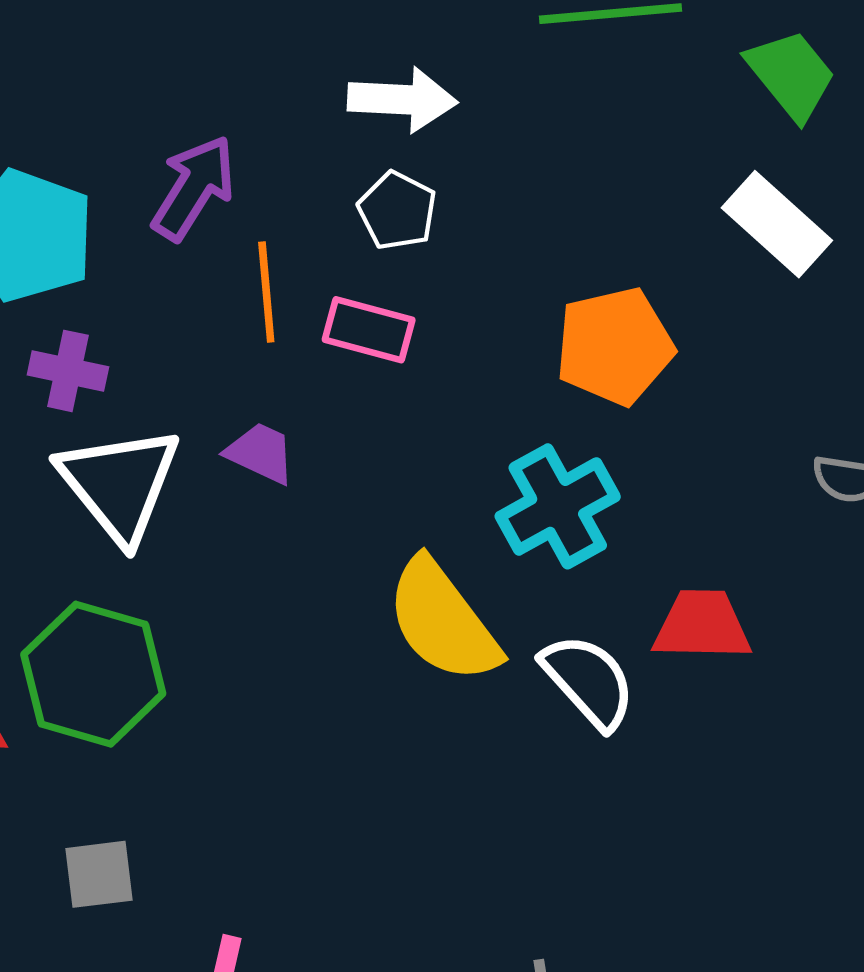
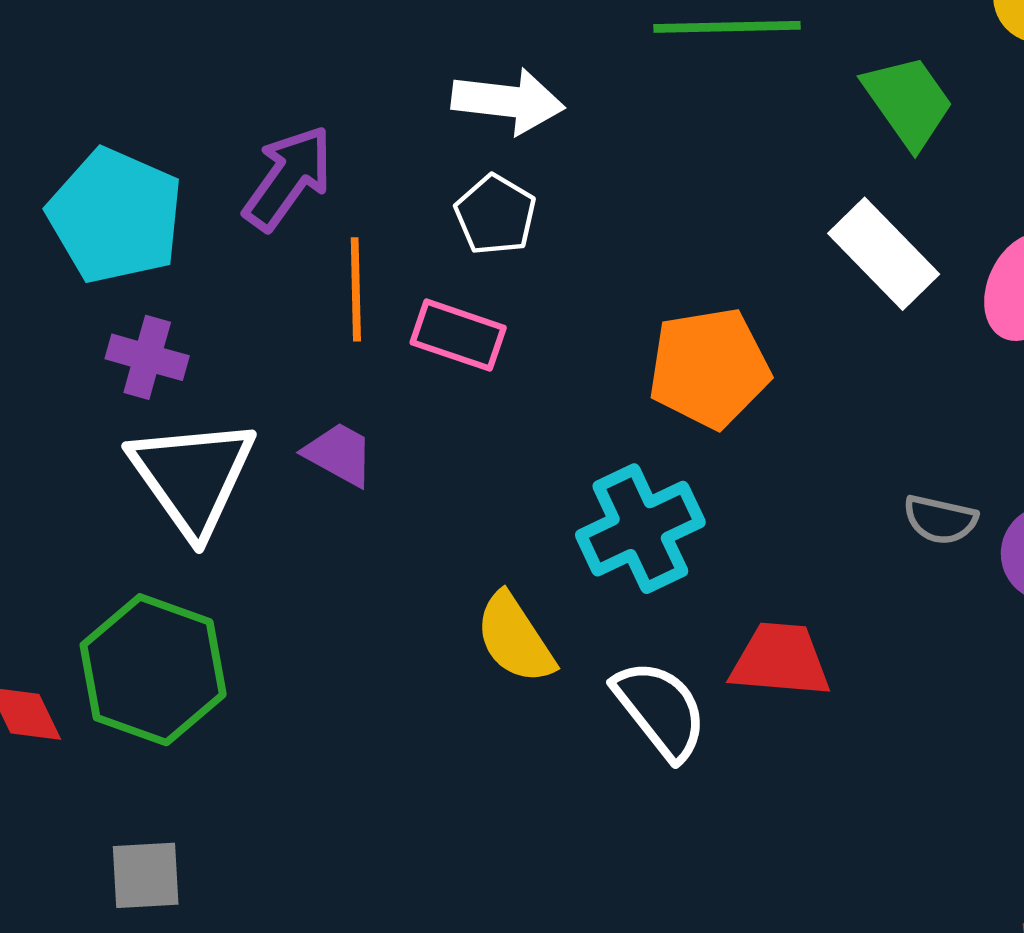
yellow semicircle: (443, 621) -> (515, 638), size x0.7

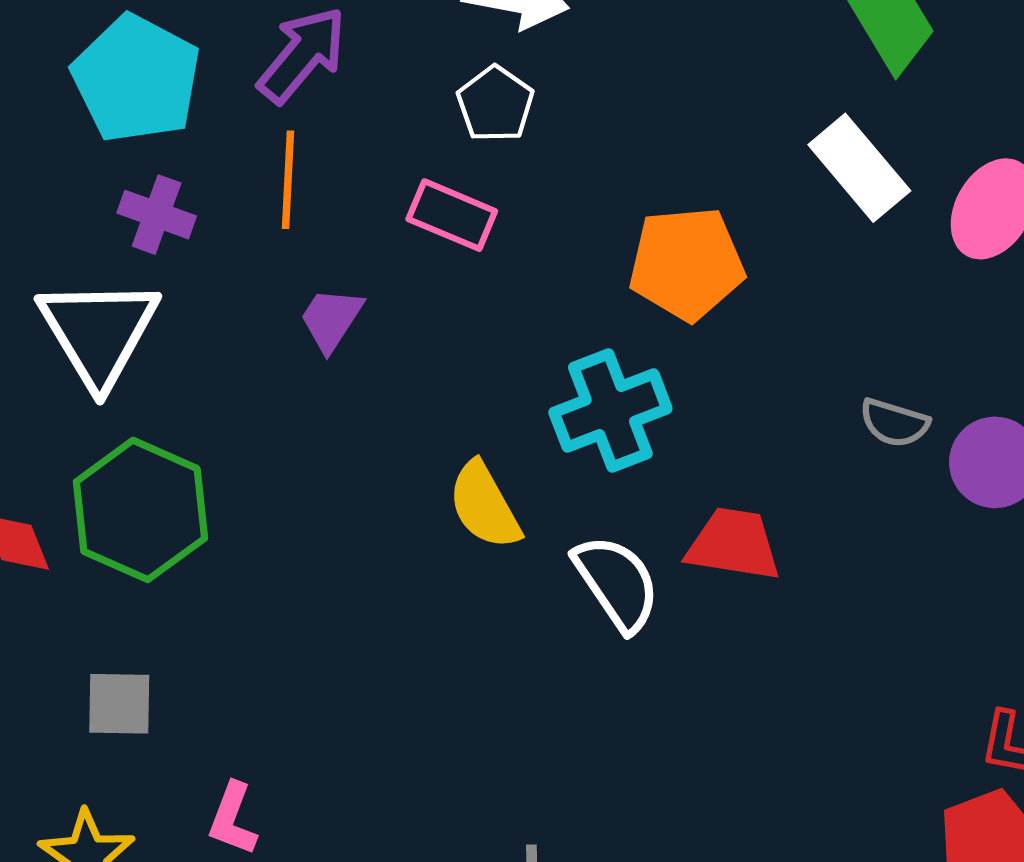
orange line: (356, 289) -> (288, 180), moved
purple trapezoid: (339, 454) -> (331, 319), turned -90
white triangle: (192, 477) -> (99, 332), moved

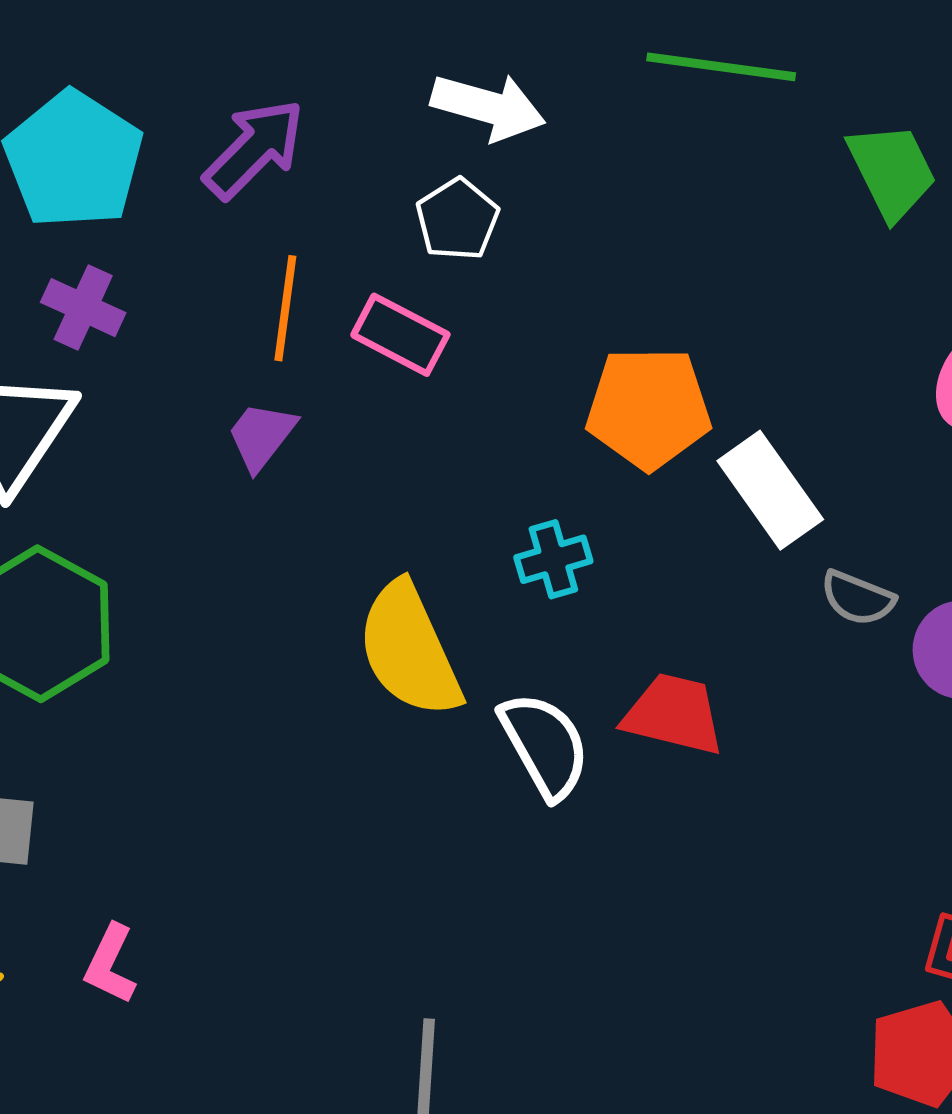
white rectangle: (859, 168) -> (770, 490), moved
orange line: (288, 180) -> (285, 308), moved
cyan cross: (610, 411) -> (553, 559), size x0.6
yellow semicircle: (484, 505) -> (409, 650), size x1.4

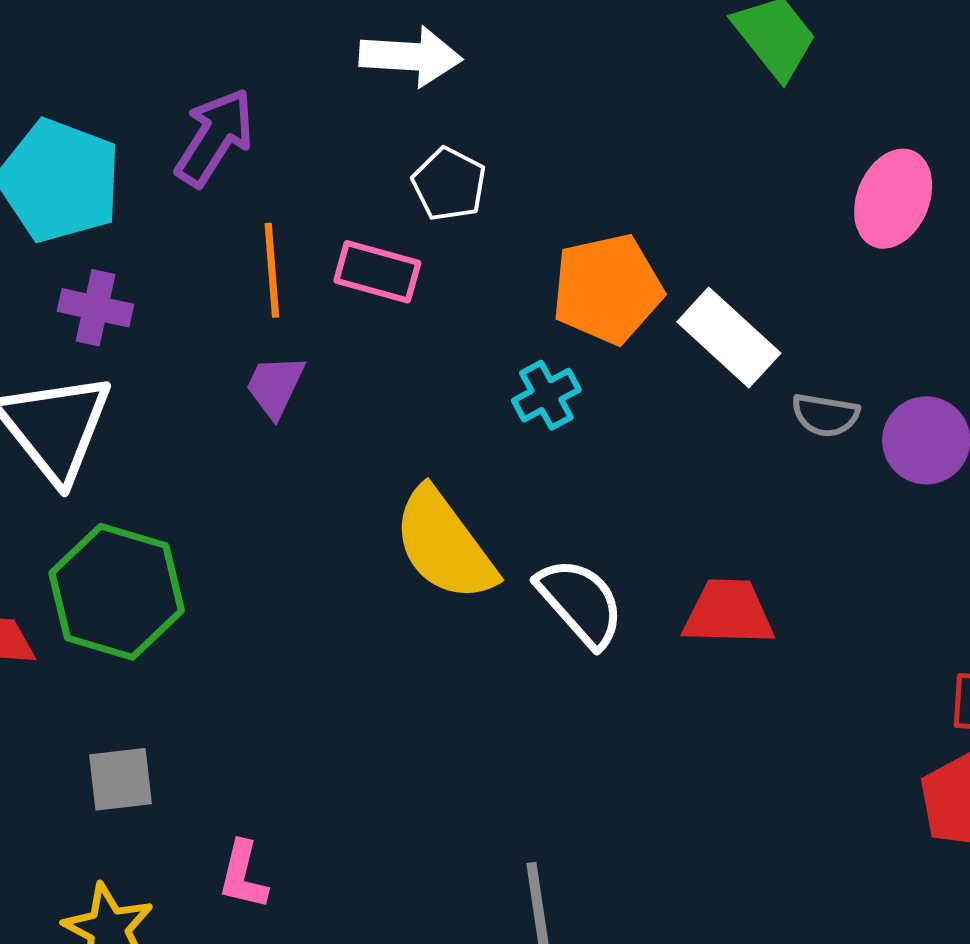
white pentagon: (457, 219) -> (449, 184), moved
cyan cross: (553, 559) -> (546, 395), moved
red trapezoid: (674, 714) -> (729, 613), moved

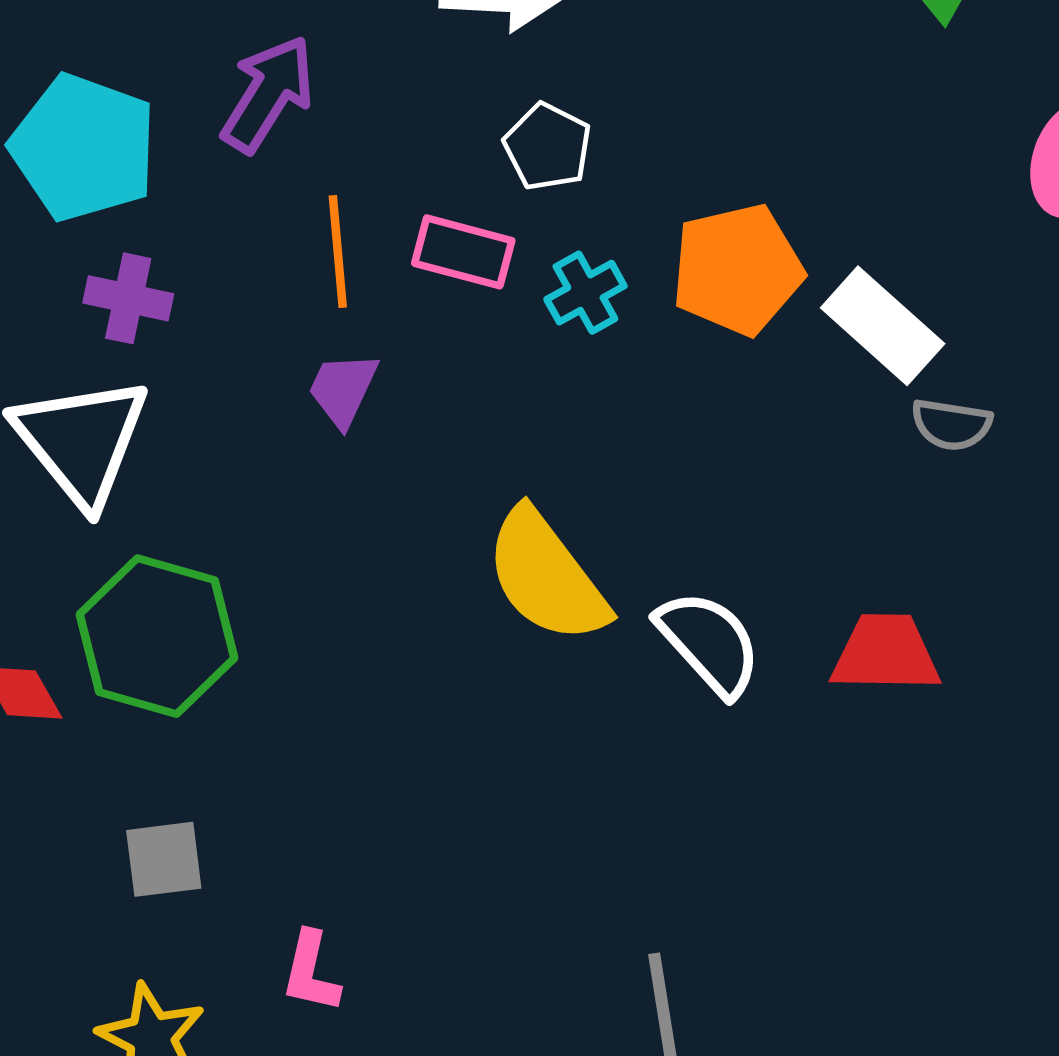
cyan cross: (546, 395) -> (585, 293), moved
gray semicircle: (825, 415) -> (951, 424), moved

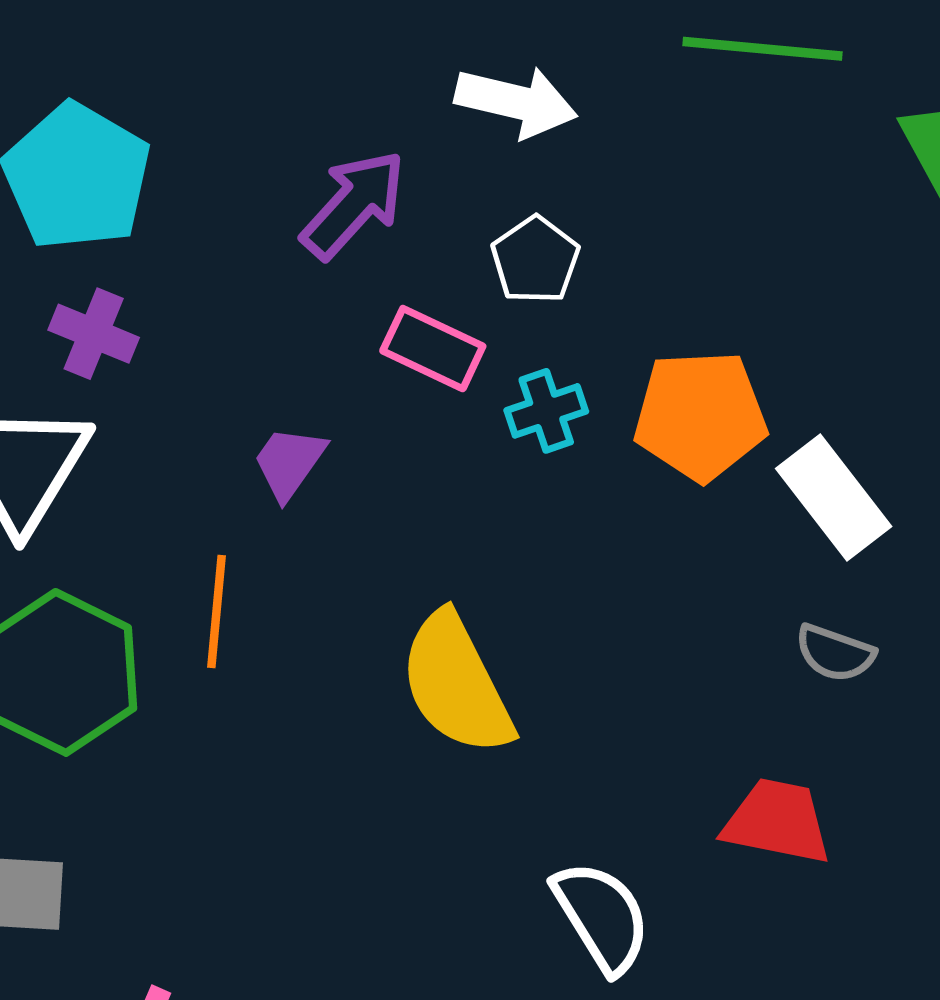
purple arrow: (268, 94) -> (354, 204), moved
orange line: (338, 252) -> (216, 611), moved
gray semicircle: (951, 424) -> (835, 653), moved
white semicircle: (709, 643) -> (602, 917), moved

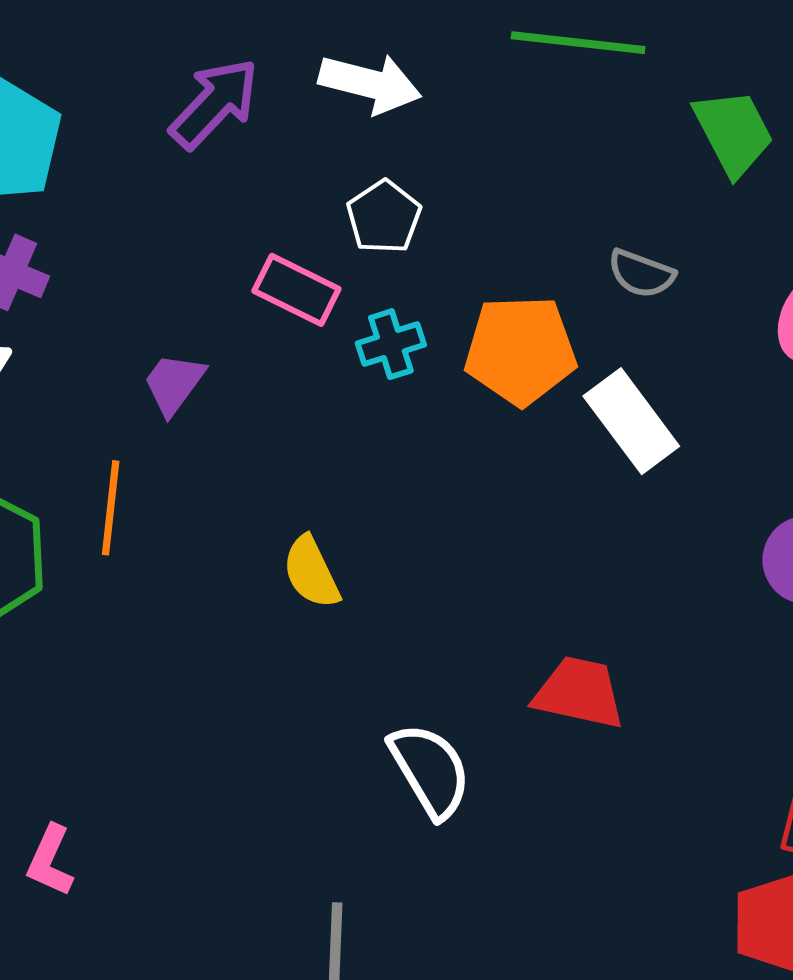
purple arrow: (354, 204) -> (214, 103), moved
gray semicircle: (835, 653) -> (641, 274), moved
yellow semicircle: (456, 684) -> (311, 572), size x0.6

